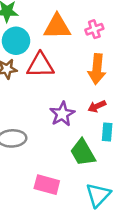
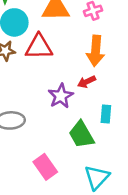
red arrow: (97, 106) -> (87, 82), moved
pink rectangle: (47, 185) -> (45, 167), turned 40

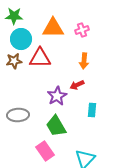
orange arrow: (96, 51) -> (84, 61), size x0.7
green trapezoid: (81, 135) -> (56, 126), moved

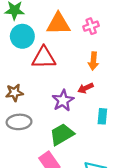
brown star: (14, 61) -> (14, 93), moved
green trapezoid: (56, 126) -> (62, 134), turned 90

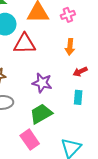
red arrow: (85, 88) -> (80, 72), moved
purple star: (63, 101) -> (42, 83), turned -30

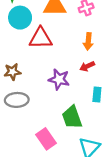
red arrow: (80, 72) -> (87, 66), moved
green trapezoid: (41, 114) -> (72, 117), moved, turned -80

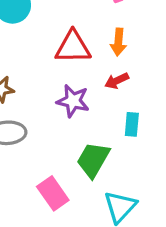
red triangle: (41, 38) -> (73, 47), moved
green trapezoid: (72, 117) -> (93, 160), turned 50

